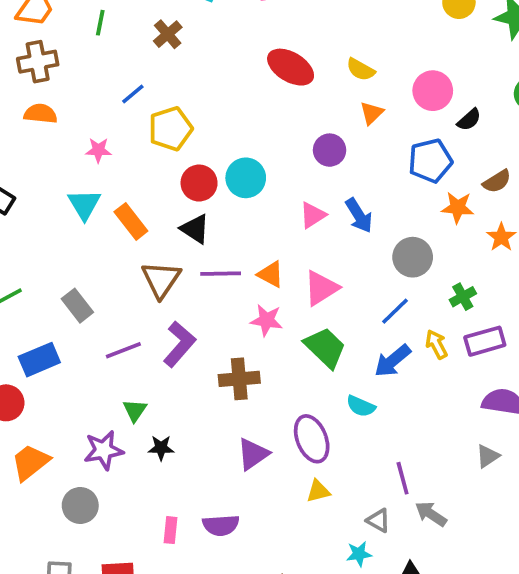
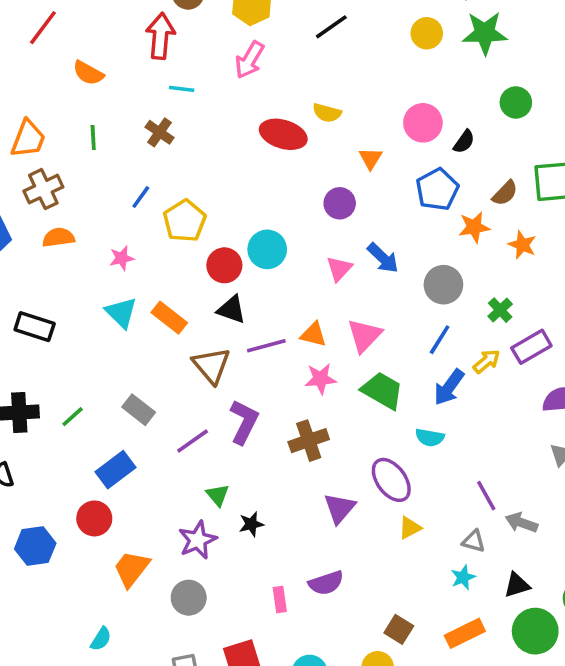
yellow semicircle: (361, 70) -> (327, 113), moved
yellow arrow: (436, 344) -> (487, 361), turned 92

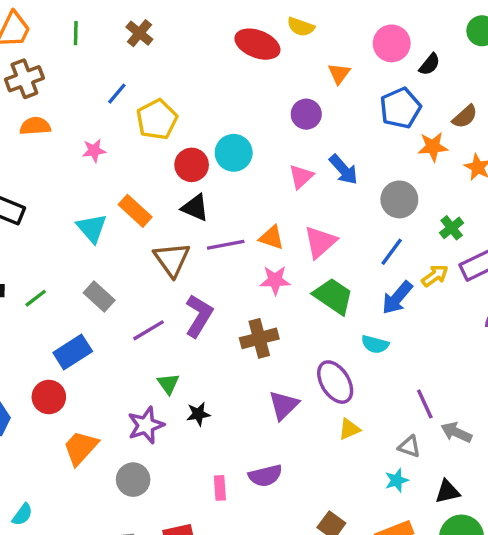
cyan triangle: (121, 313) -> (92, 228), moved
cyan semicircle: (101, 639) -> (22, 515), moved

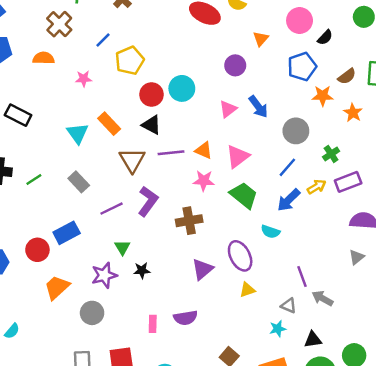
brown cross: (24, 79) -> (59, 24), moved, turned -30
blue rectangle: (73, 352) -> (67, 233), moved

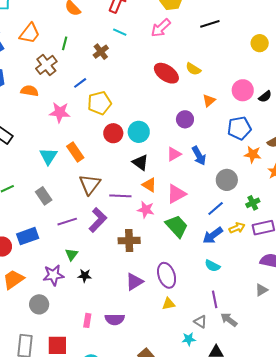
black semicircle: (325, 37) -> (265, 97), moved
pink star: (84, 79) -> (60, 112), size x1.5
black triangle: (152, 125) -> (140, 162), moved
purple line: (171, 153) -> (120, 196), moved
cyan semicircle: (270, 232) -> (212, 266), moved

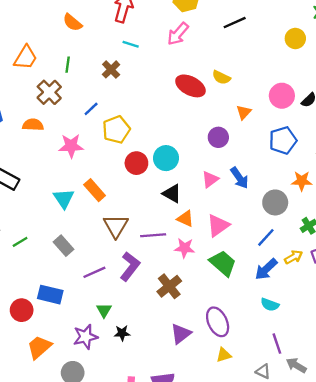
orange star: (253, 154) -> (302, 181), moved
blue rectangle: (28, 236) -> (50, 295), turned 40
brown cross: (129, 241) -> (169, 286), turned -30

